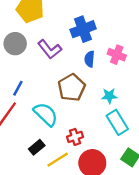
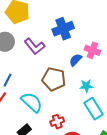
blue semicircle: (90, 59) -> (76, 60), moved, turned 40
brown pentagon: (72, 88) -> (54, 79), turned -30

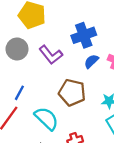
blue semicircle: (76, 60) -> (91, 61), moved

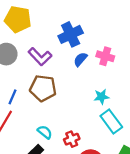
brown pentagon: (72, 93) -> (43, 88), moved
cyan semicircle: (46, 119) -> (45, 132), moved, size x0.6

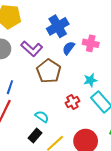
brown pentagon: (43, 88) -> (49, 71), moved, turned 30
red cross: (72, 139) -> (72, 102), moved

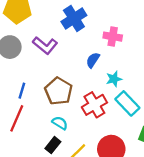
blue semicircle: (69, 48) -> (93, 60), moved
brown pentagon: (49, 71) -> (59, 91), moved
red cross: (72, 102) -> (94, 105), size x1.5

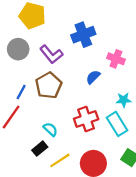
cyan star: (114, 79) -> (124, 100), moved
brown pentagon: (59, 91) -> (49, 85), moved

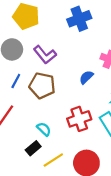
blue cross: (83, 35) -> (79, 19), moved
brown pentagon: (49, 85) -> (42, 86), turned -30
blue line: (21, 92) -> (16, 81), moved

